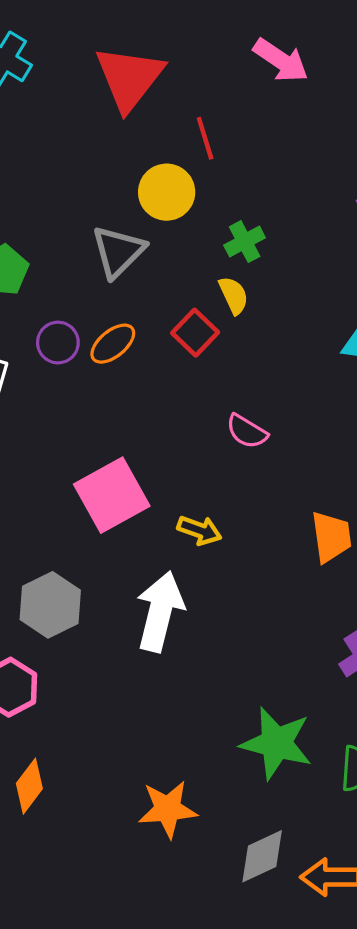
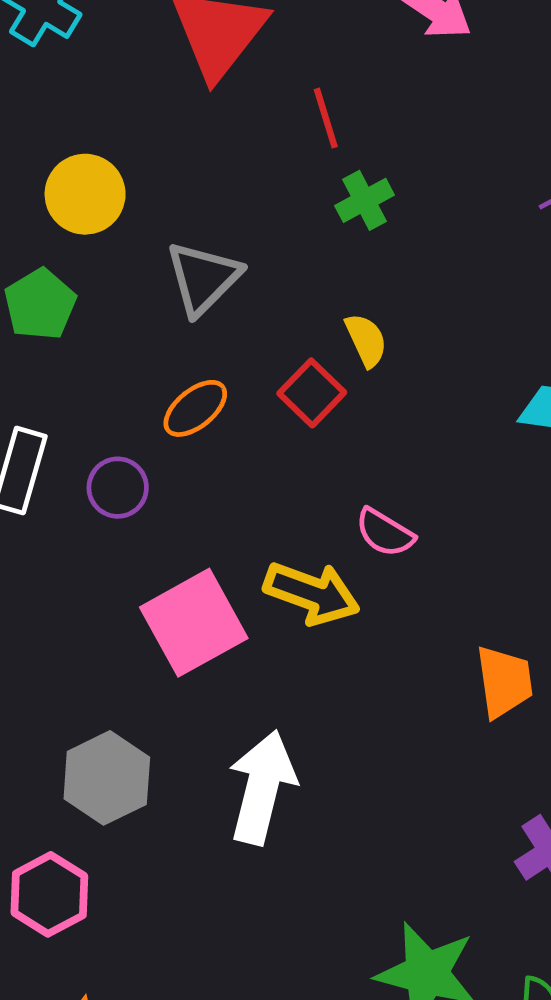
yellow circle: (167, 192) -> (85, 194), moved
green cross: (245, 242) -> (365, 200), moved
purple circle: (58, 343) -> (118, 488), moved
yellow arrow: (200, 530) -> (312, 593), moved, size x1.5

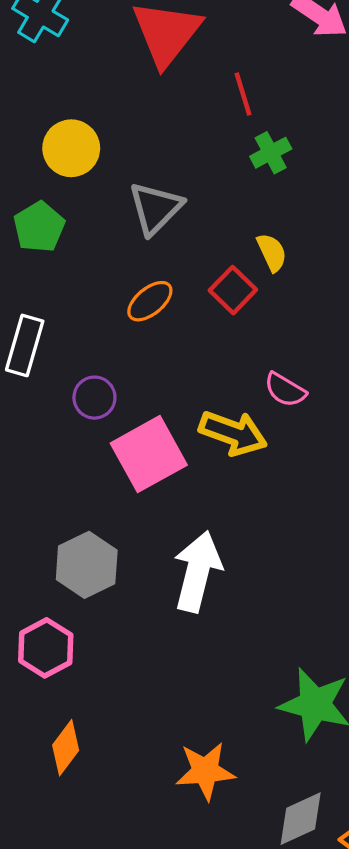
purple circle: (118, 488) -> (94, 398), moved

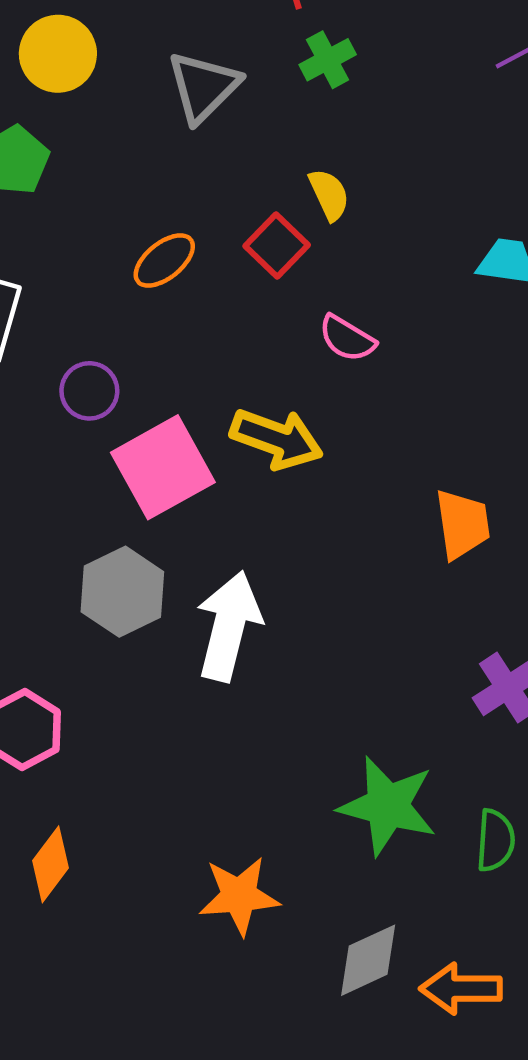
gray triangle: (155, 208) -> (203, 87), moved
pink semicircle: (285, 390) -> (347, 338), moved
gray hexagon: (87, 565) -> (122, 592), moved

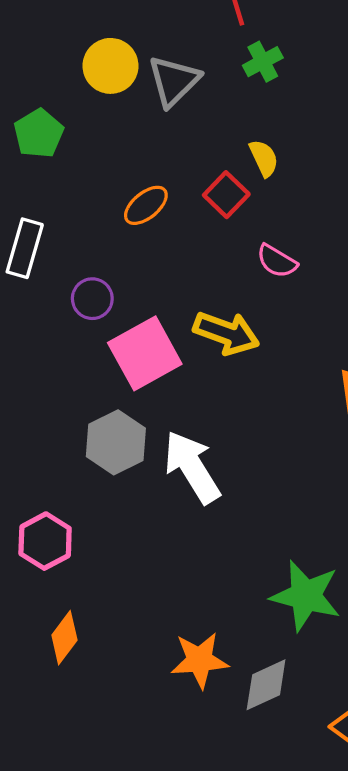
yellow circle: (58, 54) -> (111, 66), moved
white arrow: (229, 626) -> (192, 467), turned -46
gray diamond: (368, 960) -> (266, 685), moved

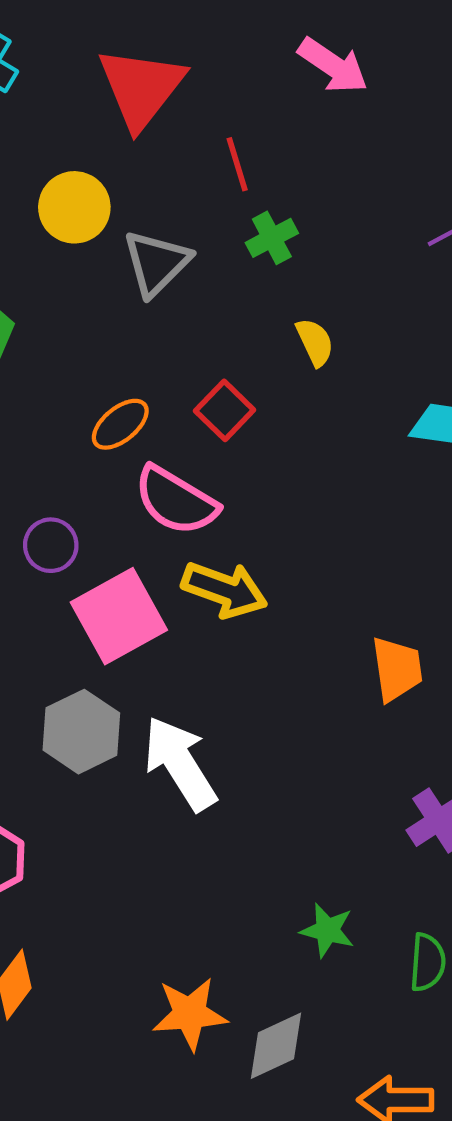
yellow circle: (111, 66) -> (74, 207), moved
yellow semicircle: (264, 158) -> (315, 342), moved
pink semicircle: (277, 261) -> (176, 501), moved, size x1.6
green star: (306, 596) -> (327, 930), size x0.6

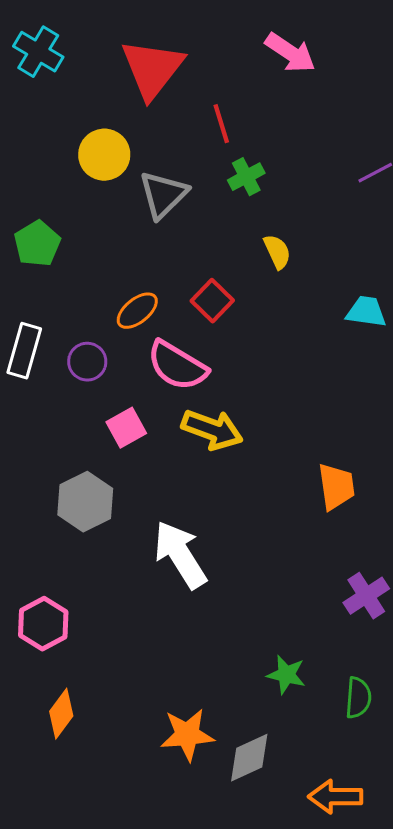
purple circle: (51, 545) -> (87, 362), moved
pink square: (119, 616) -> (126, 428), moved, size x0.6
gray hexagon: (81, 732) -> (85, 502), moved

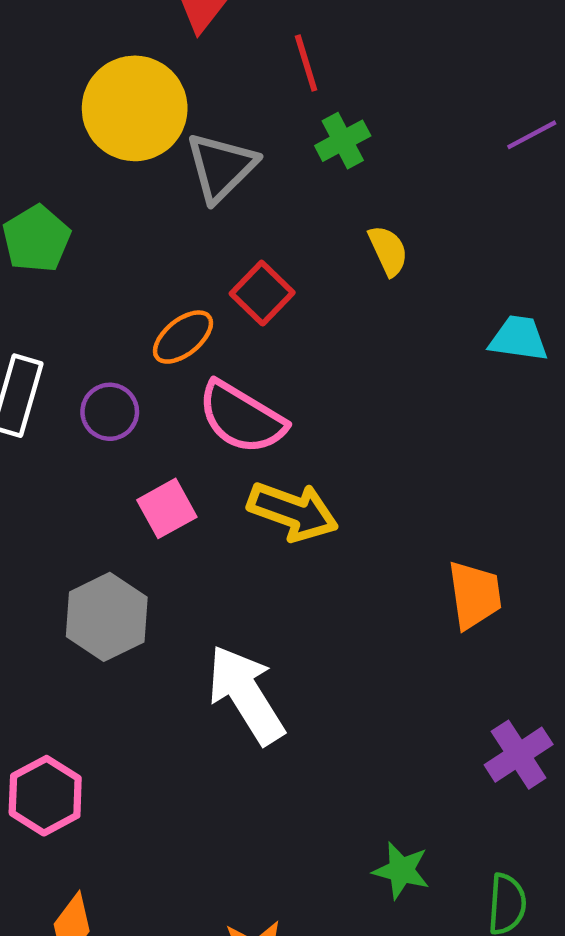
yellow circle: (104, 155) -> (135, 108), size x1.4
red square: (212, 301) -> (262, 293), moved

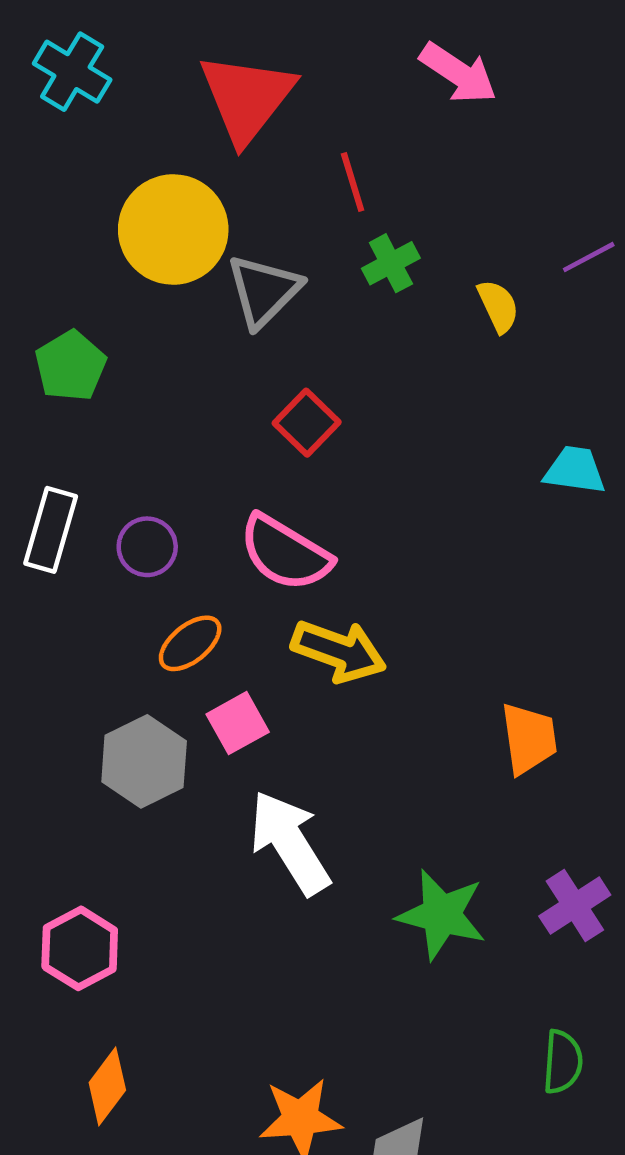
yellow semicircle: (388, 251) -> (498, 306), moved
orange ellipse: (183, 337) -> (190, 643), moved
pink square: (167, 508) -> (238, 723), moved
green star: (401, 870) -> (441, 915), moved, size x1.5

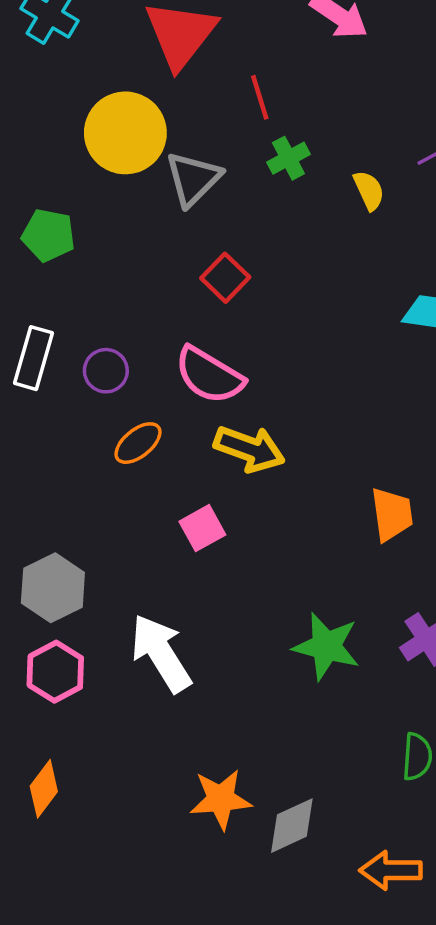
green pentagon: (71, 366) -> (48, 235), turned -30
pink square: (238, 723) -> (202, 528), moved
gray hexagon: (144, 761) -> (53, 588), moved
white arrow: (290, 843) -> (161, 653), moved
orange diamond: (107, 1086) -> (44, 789), moved

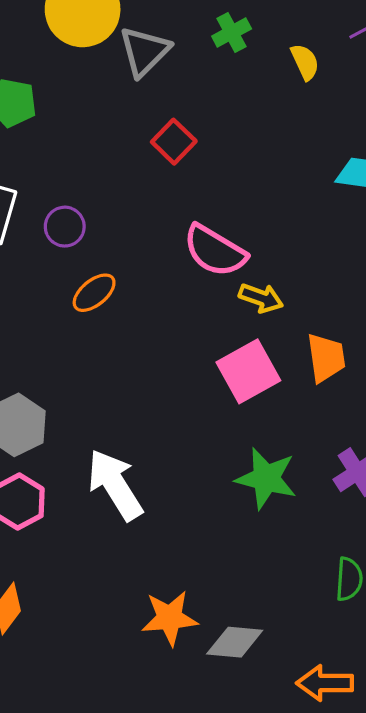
pink semicircle: (209, 375) -> (215, 251), moved
yellow arrow: (249, 449) -> (261, 298), moved, size x0.7
pink square: (202, 528) -> (248, 371), moved, size x1.5
gray diamond: (292, 826) -> (235, 642), turned 30

